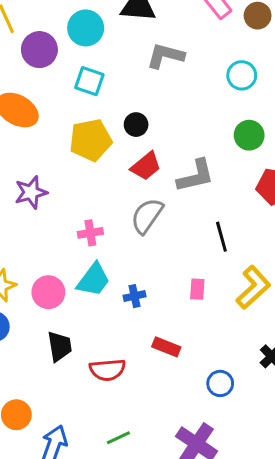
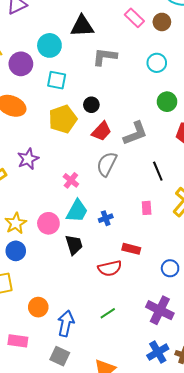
pink cross: (90, 233) -> (71, 180), turned -35
black trapezoid: (60, 346) -> (74, 245), moved
red semicircle: (108, 370) -> (110, 268), moved

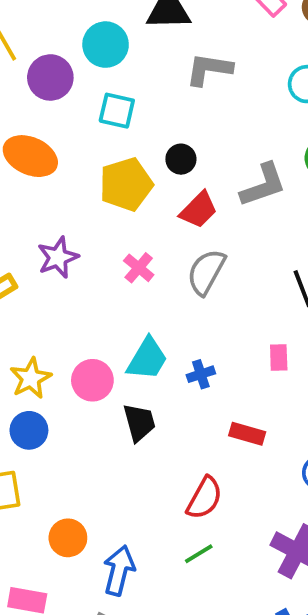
gray L-shape: (135, 133) -> (263, 185), moved
pink cross: (71, 180) -> (139, 268), moved
red semicircle: (110, 268) -> (204, 498), moved, turned -50

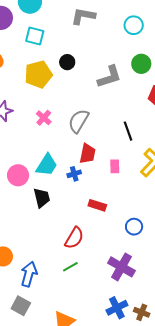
red trapezoid: (199, 210) -> (88, 154), moved, turned -35

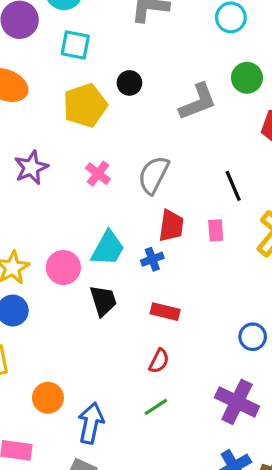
pink rectangle: (115, 166) -> (216, 230), moved
red rectangle: (97, 205) -> (165, 312), moved
red semicircle: (74, 238) -> (159, 361), size x0.7

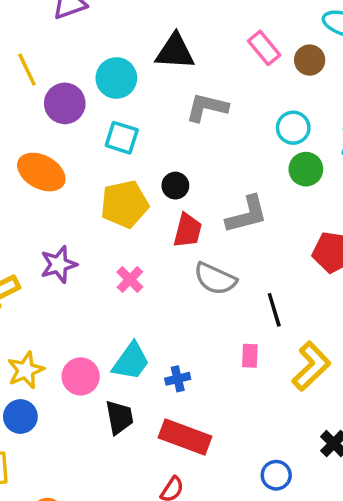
green circle: (247, 78) -> (306, 169), moved
gray semicircle: (154, 175) -> (215, 279), moved, turned -99
red trapezoid: (171, 226) -> (188, 230), moved
red rectangle: (165, 312) -> (185, 437), size x1.6

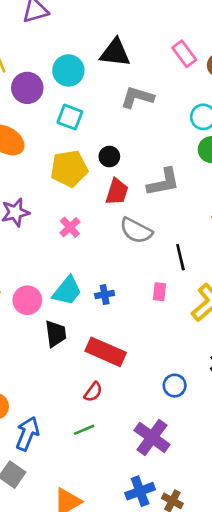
blue cross: (178, 379) -> (105, 295), moved

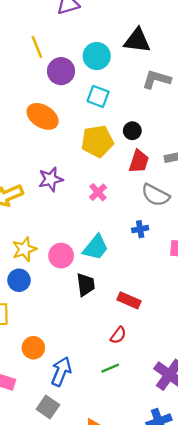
blue cross: (105, 295) -> (140, 229), moved
red rectangle: (106, 352) -> (129, 300), size x0.7

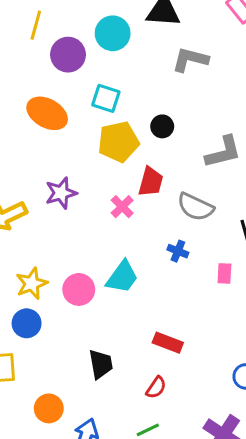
yellow line: (37, 47) -> (36, 25), turned 40
cyan square: (98, 96) -> (106, 98), moved
red trapezoid: (139, 161) -> (151, 182), moved
blue cross: (140, 229) -> (178, 251), turned 35
black trapezoid: (86, 285) -> (101, 364), moved

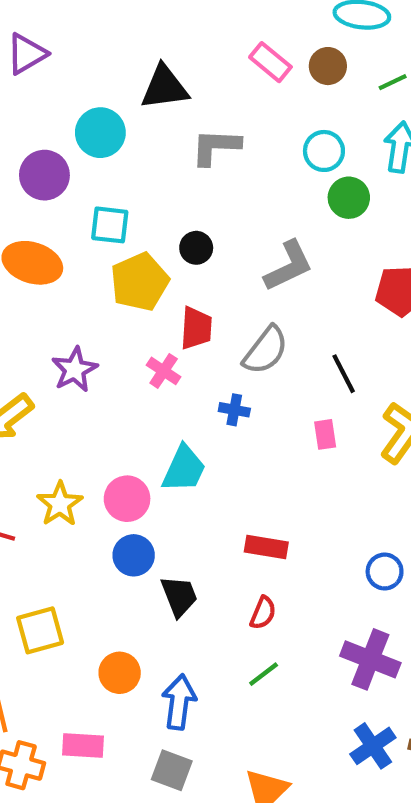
gray semicircle: (195, 207) -> (266, 350), turned -66
blue cross: (178, 251) -> (234, 410), moved
blue circle: (27, 323) -> (134, 555), moved

